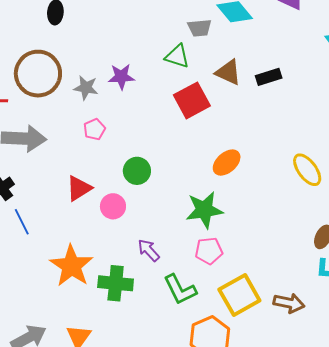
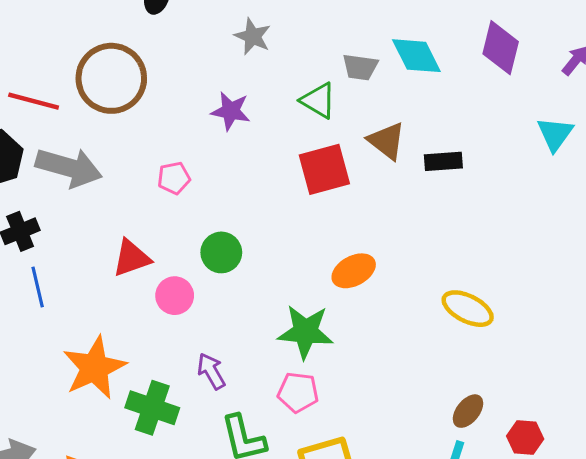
gray star: (86, 88) -> (253, 36), moved
yellow ellipse: (307, 170) -> (468, 309), turned -40

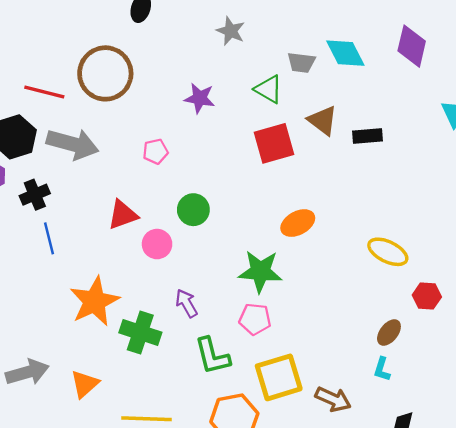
gray star: (253, 36) -> (231, 31), moved
red hexagon: (525, 438) -> (427, 296), moved

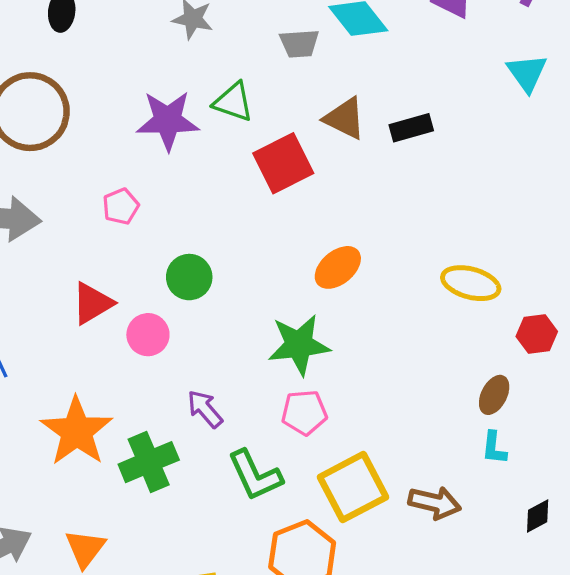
green triangle: (269, 89) -> (233, 102), moved
purple star: (200, 98) -> (168, 121), size x1.4
green cross: (140, 332) -> (149, 462), turned -30

